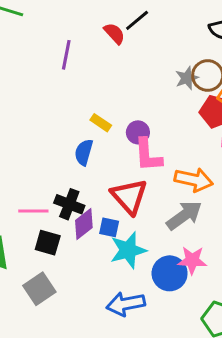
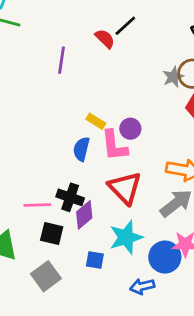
pink L-shape: (148, 155) -> (114, 146), moved
blue square: (109, 227) -> (95, 260), moved
blue arrow: (126, 304) -> (142, 286), moved, size x0.7

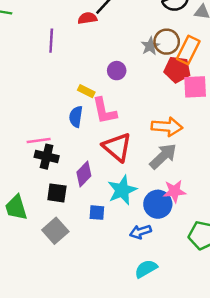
red semicircle: (105, 39) -> (87, 18), turned -48
purple circle: (130, 129) -> (117, 71), moved
black cross: (70, 197) -> (47, 157), moved
pink line: (37, 205) -> (39, 140), moved

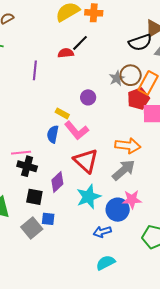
red pentagon: (177, 70) -> (138, 99), turned -30
pink L-shape: (104, 111) -> (77, 130), turned -30
blue square: (97, 213) -> (48, 219), moved

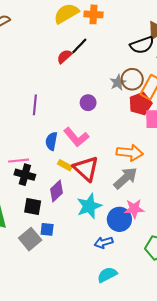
red semicircle: (66, 53) -> (64, 56), turned -35
purple line: (35, 70) -> (35, 105), moved
yellow rectangle: (62, 113) -> (65, 165), moved

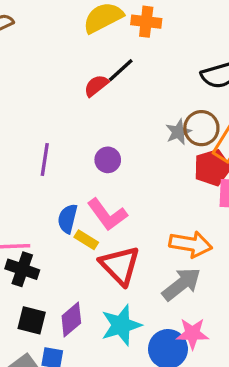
purple circle: (88, 103) -> (108, 160), moved
yellow rectangle: (65, 165) -> (86, 240), moved
purple diamond: (56, 191) -> (71, 320), moved

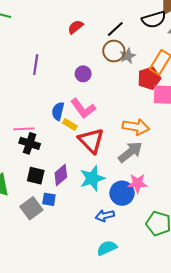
black line: (121, 70) -> (115, 29), moved
brown circle: (201, 128) -> (114, 51), moved
purple line: (45, 160) -> (36, 65), moved

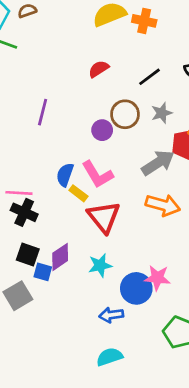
brown circle: (114, 51) -> (125, 114), moved
gray arrow: (130, 152) -> (158, 163), moved
cyan star: (92, 178) -> (100, 265), size x0.7
blue square: (49, 199) -> (43, 272), moved

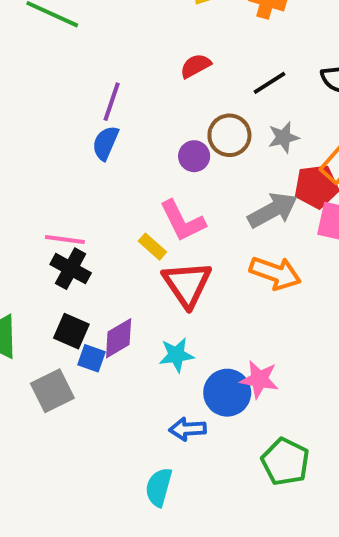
purple line: (43, 112) -> (112, 102), moved
blue semicircle: (65, 175) -> (105, 143), moved
cyan semicircle: (109, 357) -> (159, 487), moved, turned -60

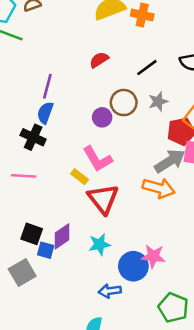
gray arrow: (273, 210) -> (170, 161), moved
black cross: (71, 269) -> (33, 137), moved

